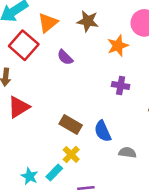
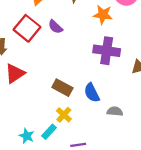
red square: (24, 45) -> (27, 28), moved
orange star: (118, 46) -> (103, 15), turned 30
purple cross: (121, 86) -> (107, 51), size x1.6

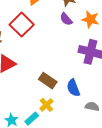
purple semicircle: (55, 27) -> (66, 19), moved

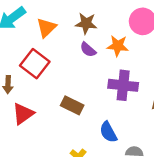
brown rectangle: (48, 81) -> (72, 105), moved

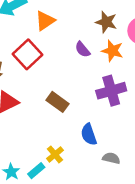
brown star: (86, 23) -> (106, 22), moved
purple cross: (123, 85) -> (111, 91), turned -32

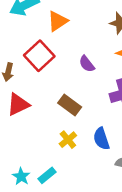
purple semicircle: (82, 49) -> (87, 64), moved
yellow cross: (55, 154) -> (68, 140), moved

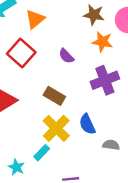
yellow cross: (68, 140) -> (56, 128), size x1.6
cyan rectangle: (47, 175) -> (42, 153), moved

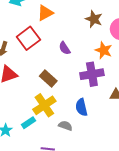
orange star: (102, 42) -> (104, 50), moved
blue semicircle: (87, 124) -> (81, 107), moved
gray semicircle: (111, 145) -> (65, 126), moved

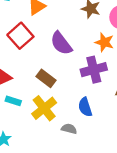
purple semicircle: (65, 48) -> (61, 43), size x1.6
cyan rectangle: (28, 123) -> (13, 101), moved, turned 56

